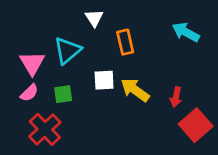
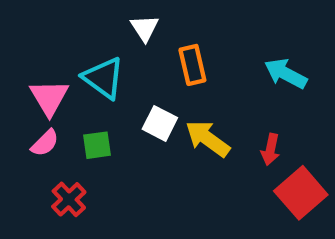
cyan arrow: (186, 32) -> (286, 74), moved
cyan triangle: (67, 50) -> (103, 78), turned -44
white square: (104, 80) -> (160, 123), turned 30
red cross: (45, 129) -> (69, 199), size x0.7

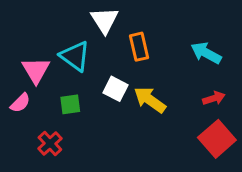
white triangle: (145, 28) -> (105, 20), size x1.4
pink semicircle: (45, 143) -> (20, 103), moved
red arrow: (270, 149) -> (214, 98), moved, turned -120

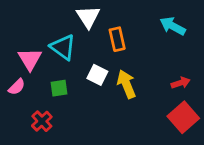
cyan arrow: (206, 53) -> (173, 26), moved
yellow arrow: (150, 100) -> (126, 84), turned 32

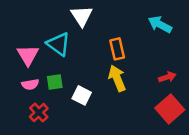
orange rectangle: (117, 39) -> (117, 49), moved
white square: (97, 75) -> (82, 95), moved
pink semicircle: (17, 87) -> (30, 84), moved, turned 35

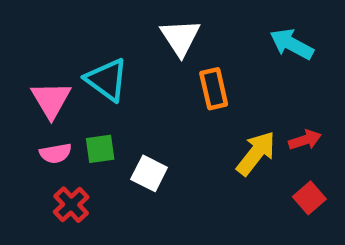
white triangle: (82, 16) -> (180, 37), moved
yellow arrow: (117, 78) -> (256, 153), moved, turned 60
red square: (170, 109) -> (309, 198), size x0.6

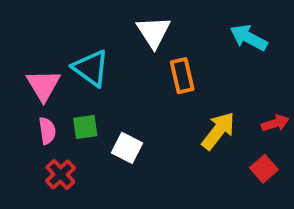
red arrow: (305, 140) -> (275, 123), moved
pink semicircle: (55, 153) -> (47, 131), turned -88

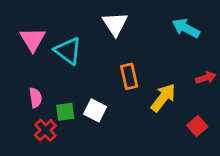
orange rectangle: (182, 76) -> (129, 76), moved
pink triangle: (43, 85) -> (33, 39), moved
red arrow: (275, 123) -> (206, 78), moved
green square: (85, 127) -> (65, 112), moved

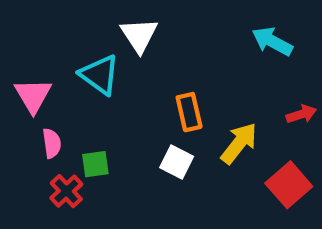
white triangle: (115, 24) -> (139, 35), moved
pink triangle: (33, 39) -> (33, 95), moved
white square: (95, 110) -> (177, 162), moved
red square: (197, 126) -> (289, 185), size x1.5

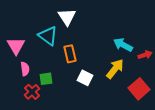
cyan arrow: (272, 41) -> (123, 45), moved
orange rectangle: (189, 112) -> (70, 54), moved

